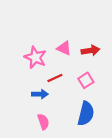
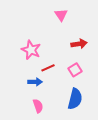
pink triangle: (64, 48) -> (61, 15), moved, turned 32

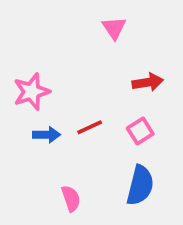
pink star: (31, 50) -> (32, 92), moved, turned 30
blue arrow: (35, 82) -> (47, 135), moved

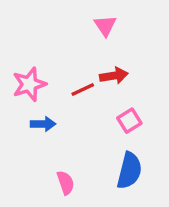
red arrow: (148, 82) -> (114, 76), moved
red line: (90, 127) -> (83, 89), moved

